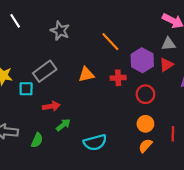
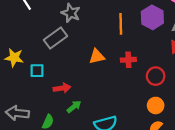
orange line: (110, 42) -> (121, 24), turned 42
purple hexagon: (142, 60) -> (152, 17), moved
gray rectangle: (45, 71) -> (55, 38), moved

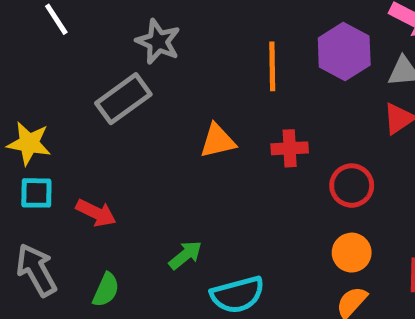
cyan square: (37, 71) -> (36, 193), moved
red arrow: (62, 88) -> (96, 213), moved, turned 35
green arrow: (74, 107) -> (185, 255), moved
gray arrow: (17, 113) -> (36, 270), turned 55

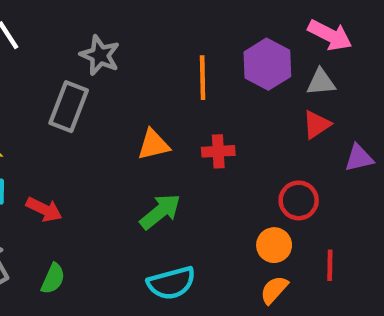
gray rectangle: (123, 99) -> (69, 107), turned -33
red circle: (352, 186) -> (299, 200), moved
green arrow: (185, 255) -> (160, 212), moved, size x1.4

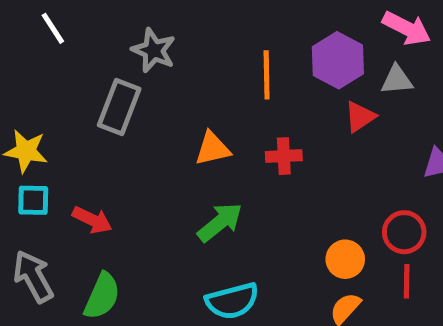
red triangle: (317, 125) -> (360, 117), moved
red circle: (299, 200) -> (404, 232), moved
green semicircle: (53, 279) -> (102, 296), size x1.4

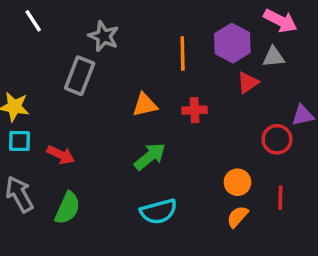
red circle: (404, 232) -> (277, 139), moved

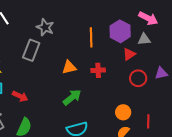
red circle: (277, 139) -> (138, 78), moved

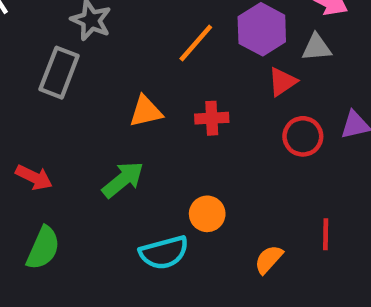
orange line: (91, 37) -> (196, 43), turned 42
green arrow: (72, 97) -> (123, 180), moved
orange circle: (123, 112) -> (207, 214), moved

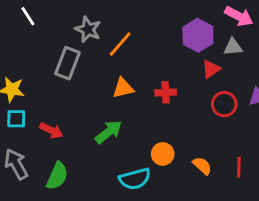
orange line: (196, 43) -> (120, 44), moved
orange semicircle: (269, 259) -> (202, 166), moved, turned 90

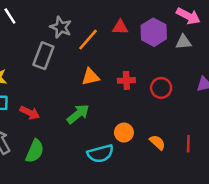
red triangle: (211, 69) -> (120, 27), moved, turned 35
red circle: (224, 104) -> (161, 88), moved

